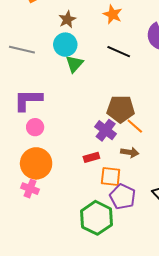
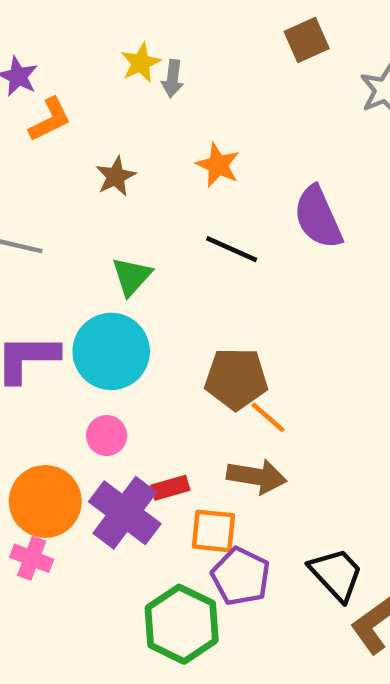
cyan circle: (65, 45) -> (111, 351), moved, size x1.4
pink circle: (35, 127) -> (107, 436), moved
purple cross: (106, 130) -> (125, 513), moved, size x1.4
brown arrow: (130, 152) -> (257, 476), size x1.4

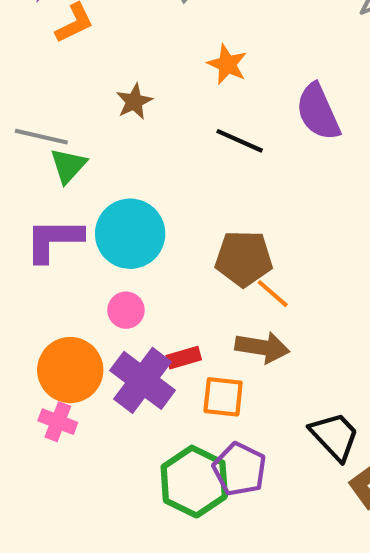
brown star: (116, 176) -> (134, 102), moved
green triangle: (132, 276) -> (68, 166), moved
purple pentagon: (241, 576) -> (240, 469), moved

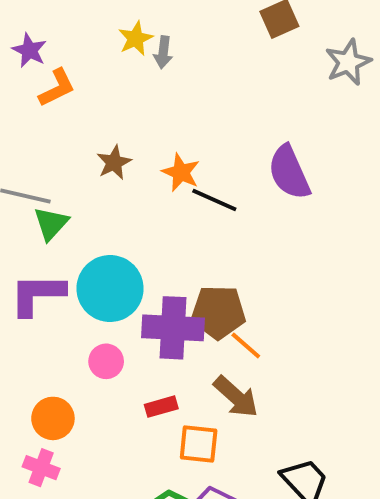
orange star: (227, 64) -> (181, 172), moved
brown arrow: (262, 347) -> (236, 397), turned 33
orange circle: (70, 370) -> (53, 418), size x0.7
purple cross: (143, 380) -> (173, 328), moved, turned -34

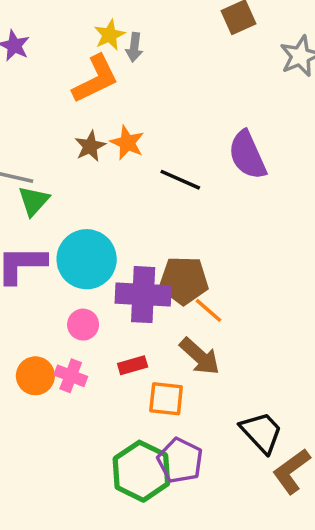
orange L-shape: (57, 88) -> (95, 79), moved, size x1.4
orange star: (181, 172) -> (127, 143), moved
pink cross: (41, 468) -> (71, 376), moved

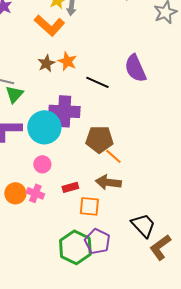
orange L-shape: (95, 79) -> (49, 25), turned 68
purple cross: (143, 295) -> (64, 111), moved
brown arrow: (200, 356) -> (108, 182), turned 145

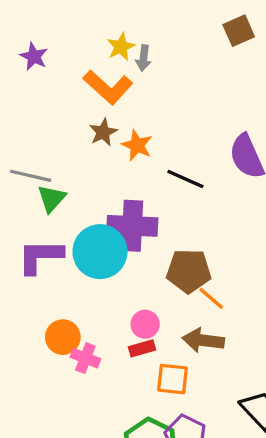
brown star: (46, 63) -> (103, 132), moved
pink circle: (42, 164) -> (145, 324), moved
orange circle: (15, 193) -> (63, 337), moved

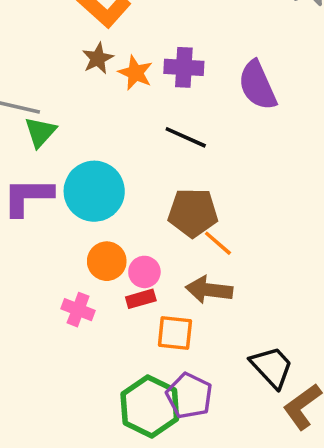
black line: (185, 179) -> (186, 137), moved
purple cross: (132, 226) -> (184, 67), moved, size x0.7
orange circle: (63, 337) -> (107, 261), moved

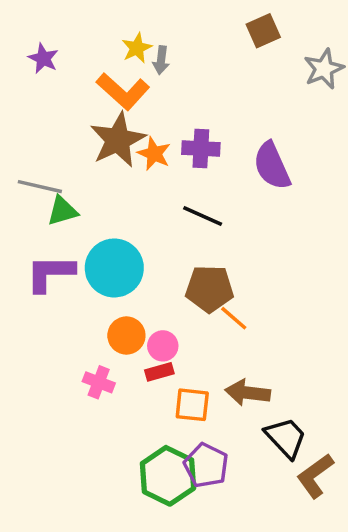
brown star: (98, 58) -> (118, 140), size x1.8
green triangle: (40, 132) -> (62, 211), turned 32
brown arrow: (209, 290) -> (248, 393), moved

